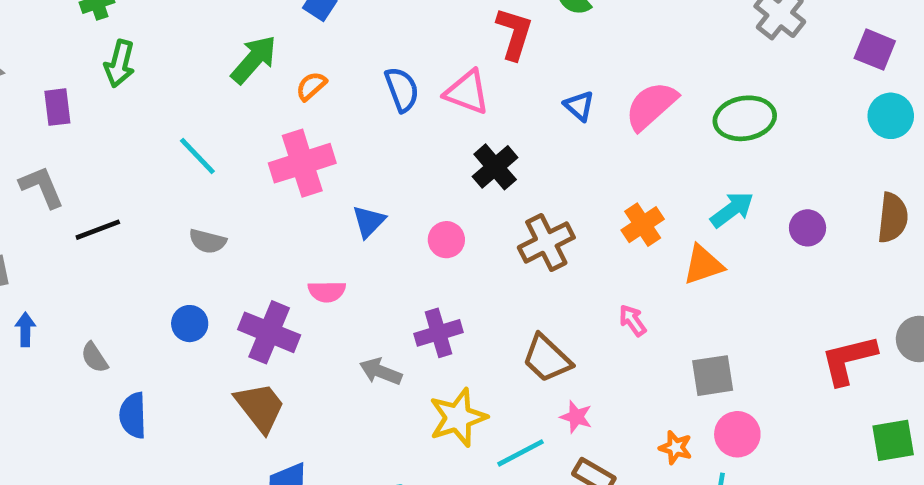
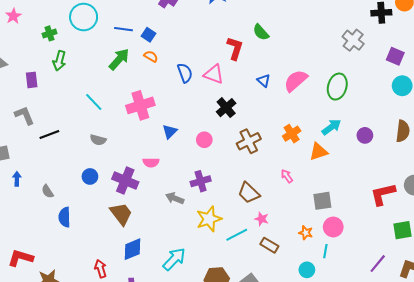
orange semicircle: (311, 86) -> (151, 56), moved, turned 72
green ellipse: (745, 118) -> (337, 87), turned -65

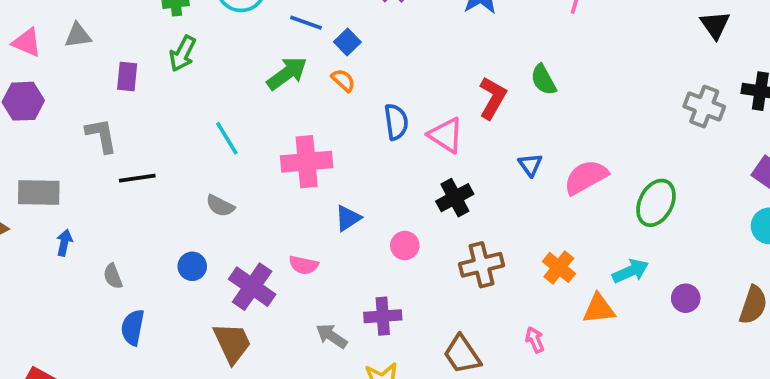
gray cross: (353, 40) -> (704, 107), moved, turned -30
orange cross: (292, 134) -> (559, 267), turned -30

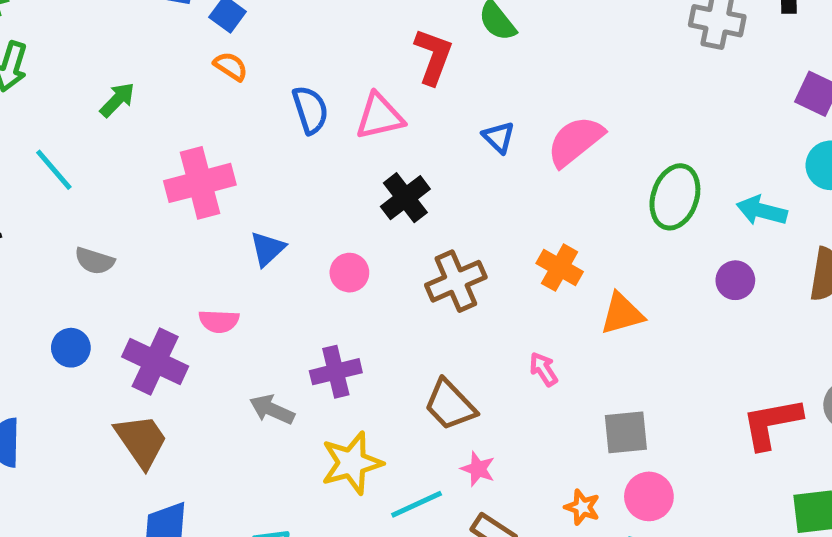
green arrow: (287, 73) -> (117, 100), moved, size x0.7
pink triangle: (446, 135) -> (380, 116), turned -36
cyan line: (227, 138) -> (54, 170), moved
green ellipse: (656, 203) -> (675, 197), moved
cyan arrow: (631, 271) -> (762, 211), moved, turned -132

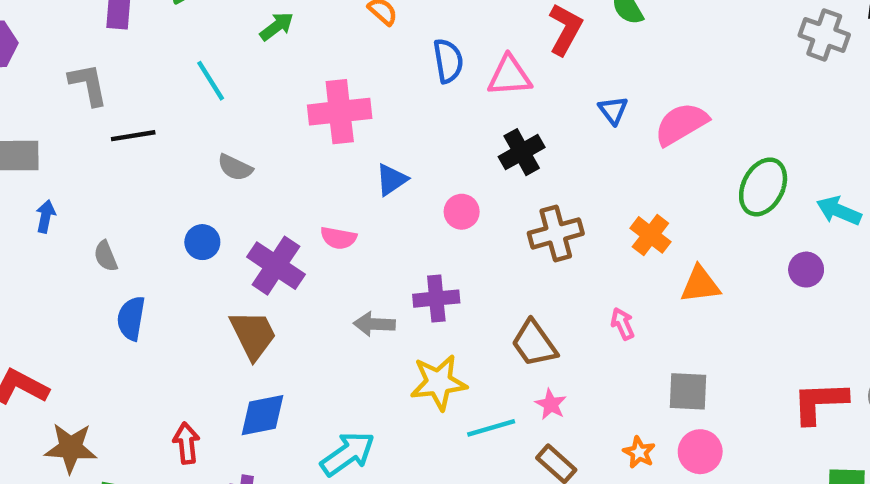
gray arrow: (272, 410) -> (374, 324), turned -30

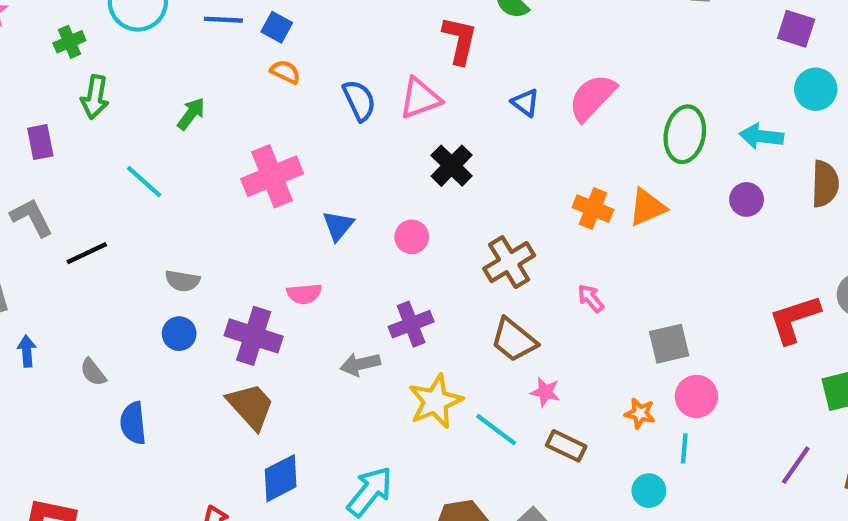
gray semicircle: (235, 167) -> (182, 281), moved
brown cross: (556, 233) -> (509, 262), moved
orange triangle: (700, 285) -> (647, 207), moved
cyan line: (491, 428) -> (496, 430), turned 69

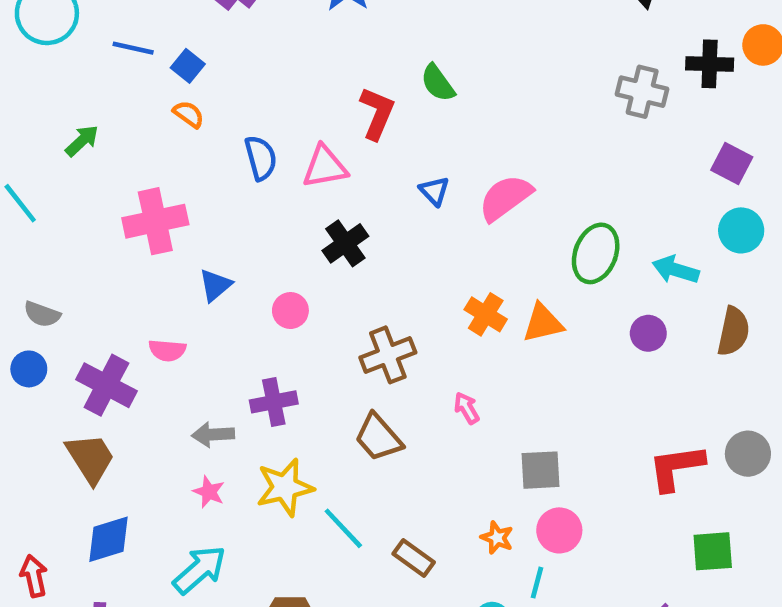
pink star: (545, 392) -> (209, 492), moved

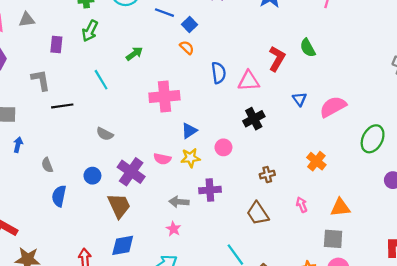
orange triangle: (543, 323) -> (340, 208), moved
brown cross: (388, 355) -> (267, 175), size x0.6
blue circle: (29, 369) -> (92, 176), moved
yellow star: (285, 487) -> (190, 158), moved, size x0.7

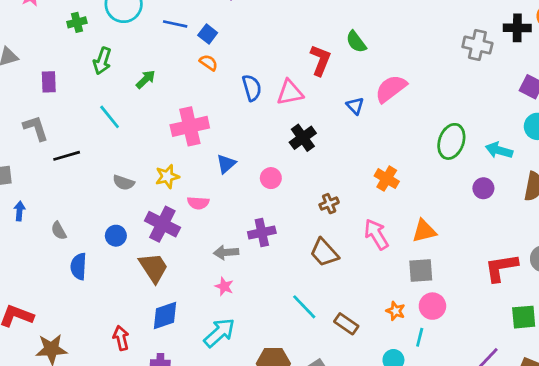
green arrow: (90, 31) -> (102, 61), moved
pink semicircle: (333, 107) -> (391, 89), moved
yellow star: (190, 158) -> (167, 176), moved
pink arrow: (302, 205) -> (376, 234), size x1.6

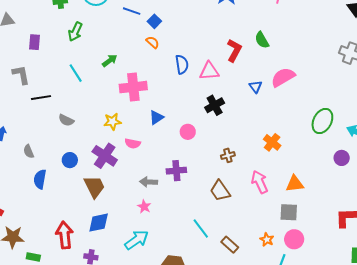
green arrow: (146, 79) -> (110, 61), moved
gray semicircle: (124, 183) -> (66, 120), moved
red arrow: (121, 338) -> (65, 235), size x1.5

